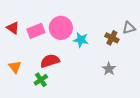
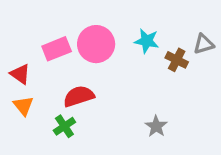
red triangle: (13, 28) -> (20, 74), moved
cyan star: (81, 40) -> (147, 41), moved
gray star: (109, 69) -> (156, 126), moved

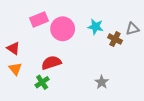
pink rectangle: (57, 49) -> (39, 20), moved

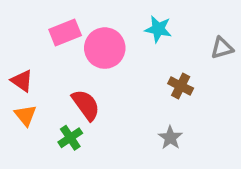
cyan star: (96, 27) -> (158, 29), moved
brown cross: (115, 39) -> (181, 86), moved
red semicircle: (51, 63) -> (86, 105), turned 72

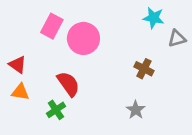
cyan star: (158, 29) -> (154, 18), moved
pink rectangle: (65, 33) -> (52, 26), turned -40
orange triangle: (25, 115) -> (20, 92), turned -42

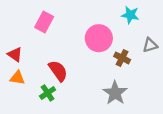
pink circle: (83, 38) -> (99, 38), moved
gray triangle: (177, 38) -> (150, 45), moved
gray star: (136, 110) -> (115, 93), size x1.5

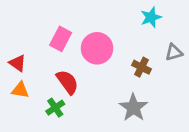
cyan star: (130, 15) -> (151, 17), turned -30
pink rectangle: (44, 22) -> (61, 39), moved
pink circle: (99, 38) -> (97, 48), moved

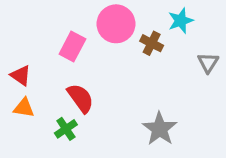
pink circle: (97, 48) -> (116, 24), moved
gray triangle: (174, 52) -> (208, 63), turned -42
brown cross: (141, 67) -> (152, 43), moved

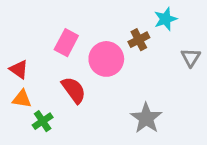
pink circle: (116, 24) -> (106, 59), moved
brown cross: (152, 43) -> (139, 40), turned 36
green cross: (66, 129) -> (43, 121), moved

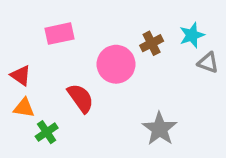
cyan star: (165, 19) -> (192, 35), moved
pink rectangle: (66, 43) -> (59, 34), moved, turned 50
gray triangle: (191, 57) -> (208, 63), turned -42

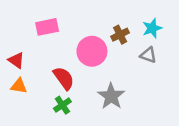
gray triangle: (208, 63) -> (148, 55), moved
gray star: (160, 129) -> (111, 96), moved
green cross: (47, 132) -> (62, 105), moved

